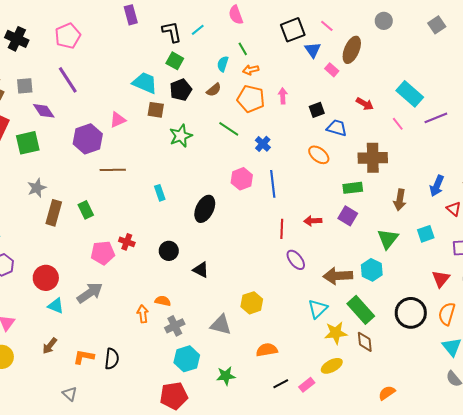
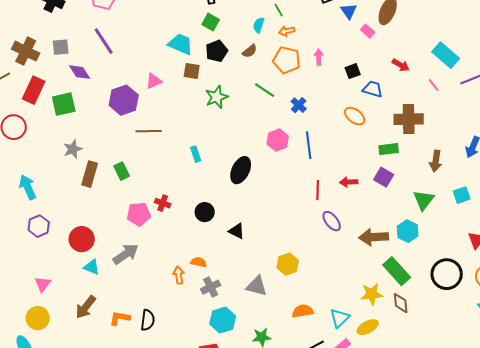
cyan triangle: (318, 309) -> (340, 318), moved
brown arrow: (50, 346) -> (86, 307), size x1.4

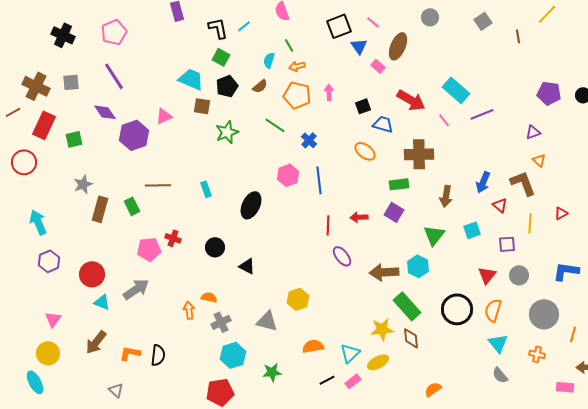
red arrow: (401, 65) -> (411, 100), size x1.6
purple diamond: (80, 72) -> (105, 112), moved
green square: (64, 104) -> (74, 139), size x0.7
brown line: (149, 131) -> (158, 185), moved

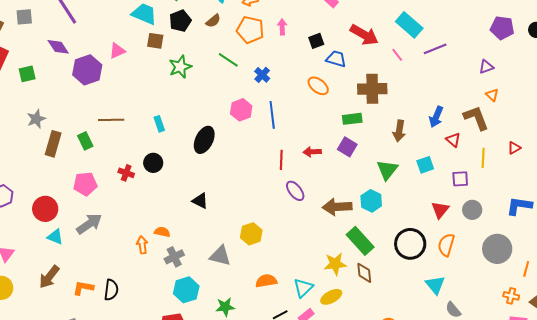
black circle: (215, 247) -> (153, 163), moved
pink pentagon: (149, 249) -> (85, 184), moved
cyan triangle: (498, 343) -> (435, 285), moved
orange cross: (537, 354) -> (511, 296), moved

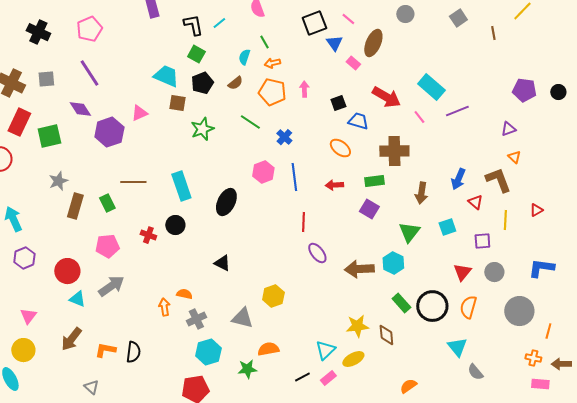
green square: (27, 74) -> (49, 136), size x1.4
cyan rectangle: (159, 124) -> (181, 186), size x1.8
red arrow: (312, 152) -> (334, 185), moved
green rectangle: (360, 241) -> (401, 303), moved, size x0.7
orange semicircle: (266, 281) -> (268, 349), moved

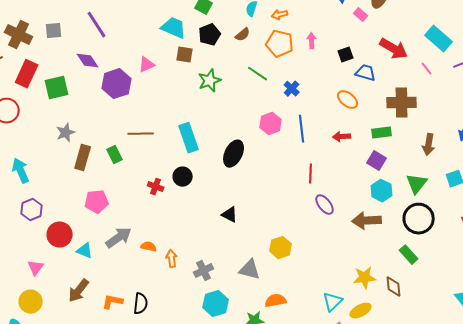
pink pentagon: (107, 246) -> (97, 202), moved
cyan hexagon: (393, 263) -> (382, 191), moved
red circle: (67, 271) -> (60, 235), moved
orange semicircle: (184, 294) -> (149, 247), moved
black circle: (432, 306) -> (419, 219), moved

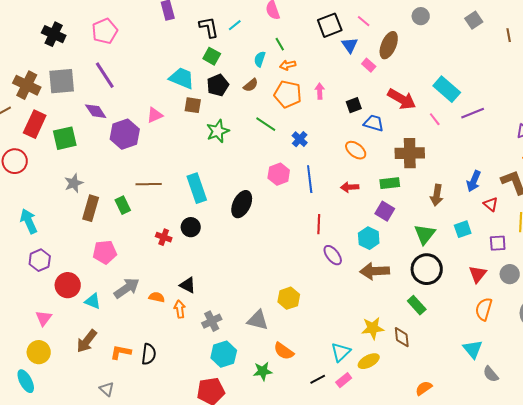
gray square: (54, 31) -> (62, 81), size x1.6
cyan hexagon: (382, 191) -> (369, 238), moved
black triangle: (230, 215) -> (188, 285), moved
orange semicircle: (276, 301) -> (284, 351), turned -135

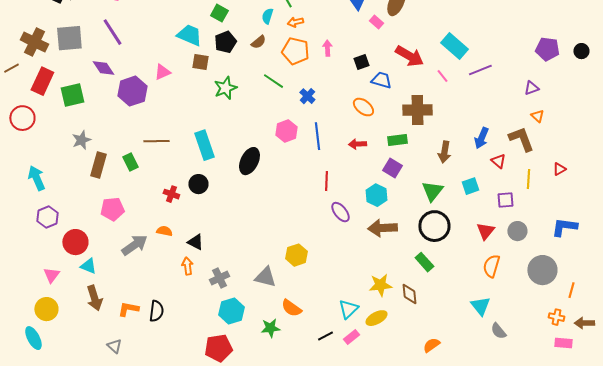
orange semicircle: (157, 297) -> (164, 231), moved
cyan triangle: (93, 301) -> (88, 266), moved
brown arrow: (87, 341) -> (94, 298), turned -55

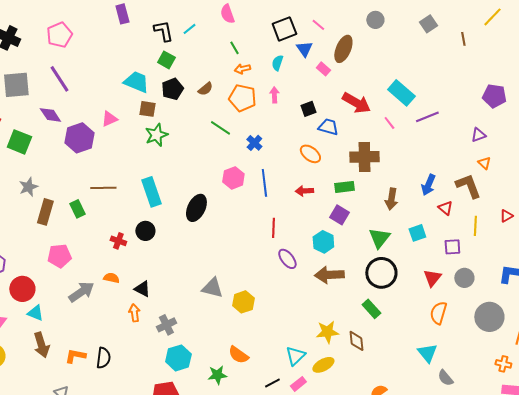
cyan semicircle: (267, 16) -> (277, 63), moved
green star: (225, 88) -> (156, 135), moved
green square: (72, 95) -> (19, 142), turned 35
gray triangle: (265, 277) -> (212, 288), moved

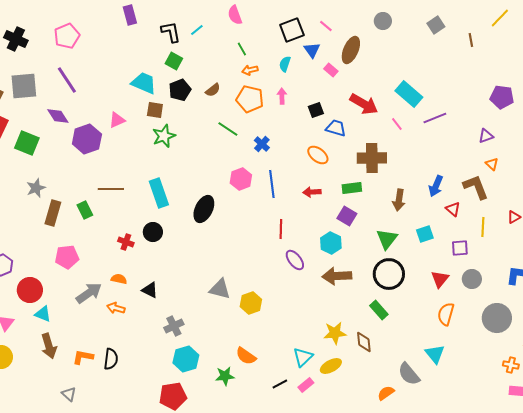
orange arrow: (134, 313) -> (116, 308), moved, turned -66
gray semicircle: (445, 378) -> (409, 374), moved, size x1.4

